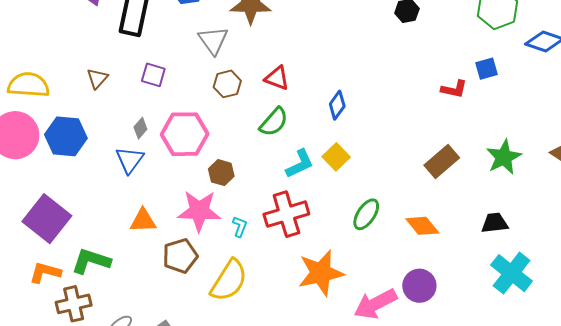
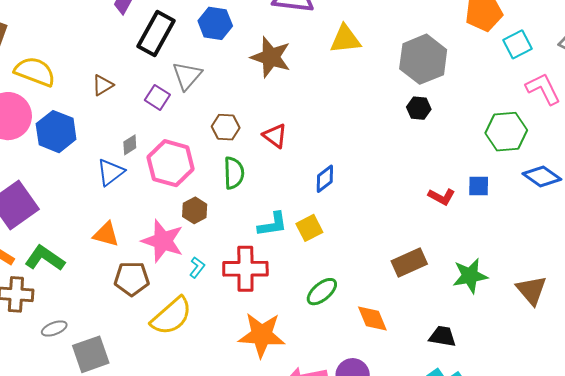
gray triangle: (213, 40) -> (187, 76), moved
green semicircle: (274, 122) -> (234, 173), moved, turned -60

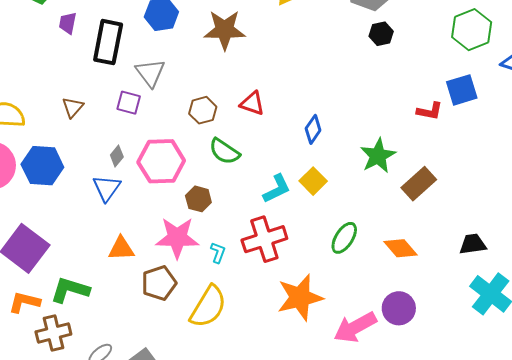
green semicircle: (234, 173) -> (224, 151), turned 144
blue square: (479, 186) -> (462, 90), size x1.4
green star: (470, 276) -> (378, 156), moved

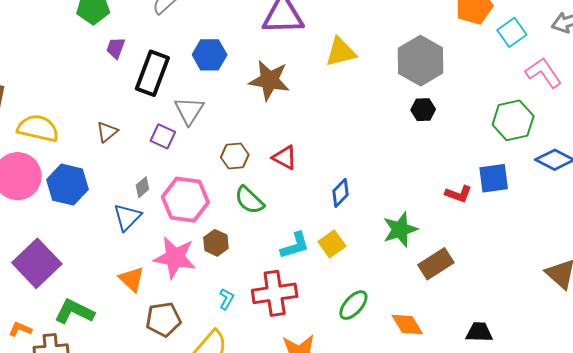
pink star: (177, 238) -> (175, 257), moved
orange triangle: (121, 249) -> (132, 279), turned 36
orange L-shape: (24, 302) -> (20, 329), moved, size x0.7

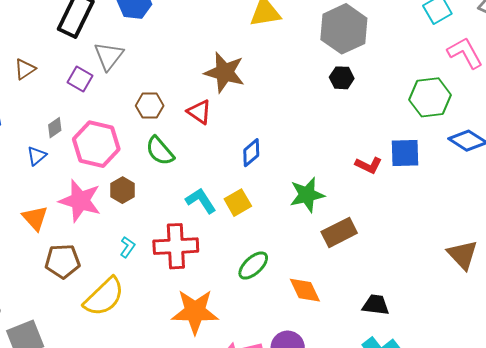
brown star: (269, 80) -> (225, 72), moved
blue triangle: (127, 217) -> (37, 156), size x0.7
cyan L-shape: (295, 246) -> (201, 201), turned -112

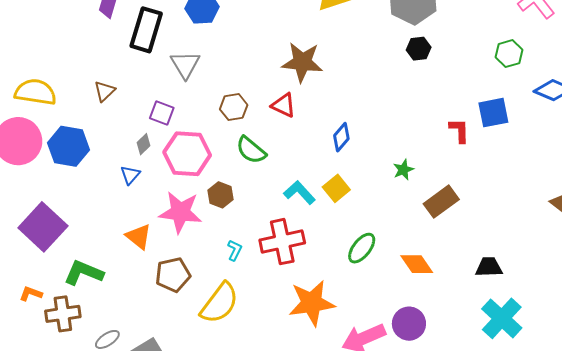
purple square: (80, 79) -> (162, 113), moved
green hexagon: (430, 97) -> (509, 54), size x0.7
red L-shape: (369, 165) -> (459, 130), turned -108
green star: (307, 195) -> (403, 170), size x0.6

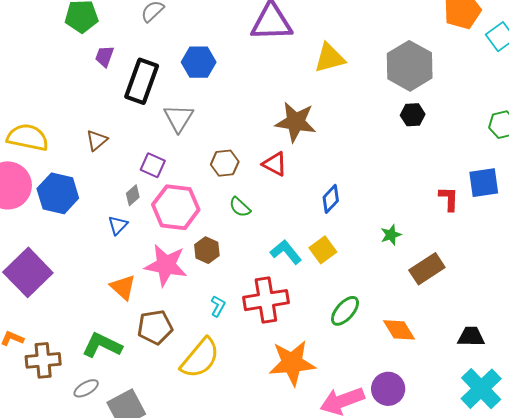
green semicircle: (251, 150) -> (240, 207), size x0.7
green L-shape: (84, 273) -> (102, 345), moved

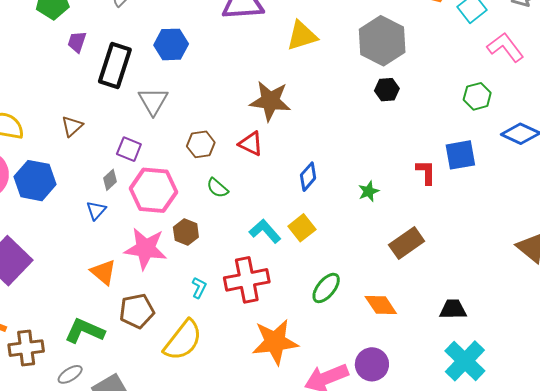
green star: (391, 235) -> (369, 191), moved

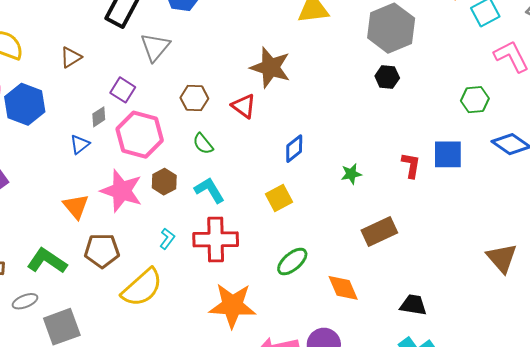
cyan L-shape: (265, 231) -> (209, 190), moved

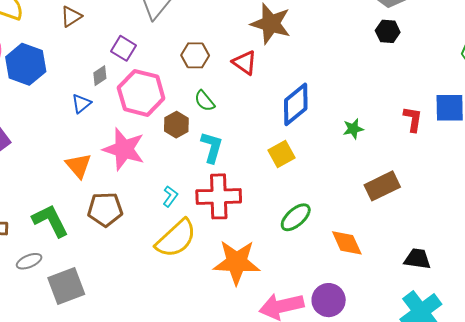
blue diamond: (294, 149) -> (296, 104), size x1.5
brown hexagon: (164, 182) -> (176, 125), moved
cyan L-shape: (209, 190) -> (212, 147), turned 48
green L-shape: (47, 261) -> (50, 221), turned 30
yellow semicircle: (142, 288) -> (176, 238), moved

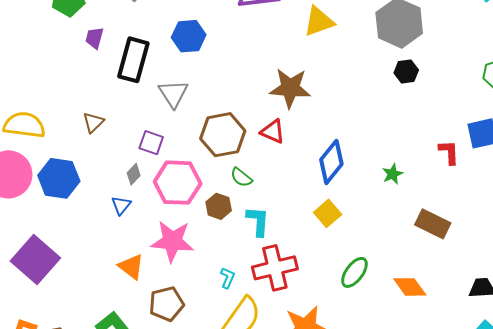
brown hexagon: (195, 55) -> (223, 135), size x1.6
brown rectangle: (382, 186) -> (433, 224), turned 64

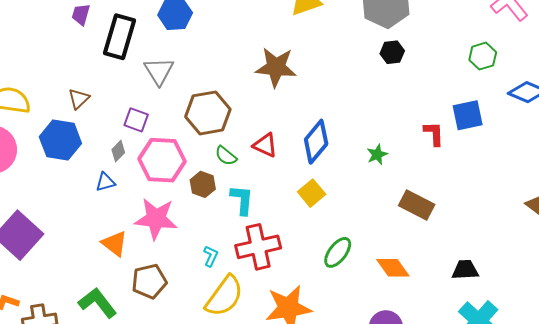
red triangle: (273, 132) -> (265, 145), moved
blue hexagon: (59, 178) -> (60, 140), moved
blue triangle: (121, 205) -> (105, 182), turned 35

